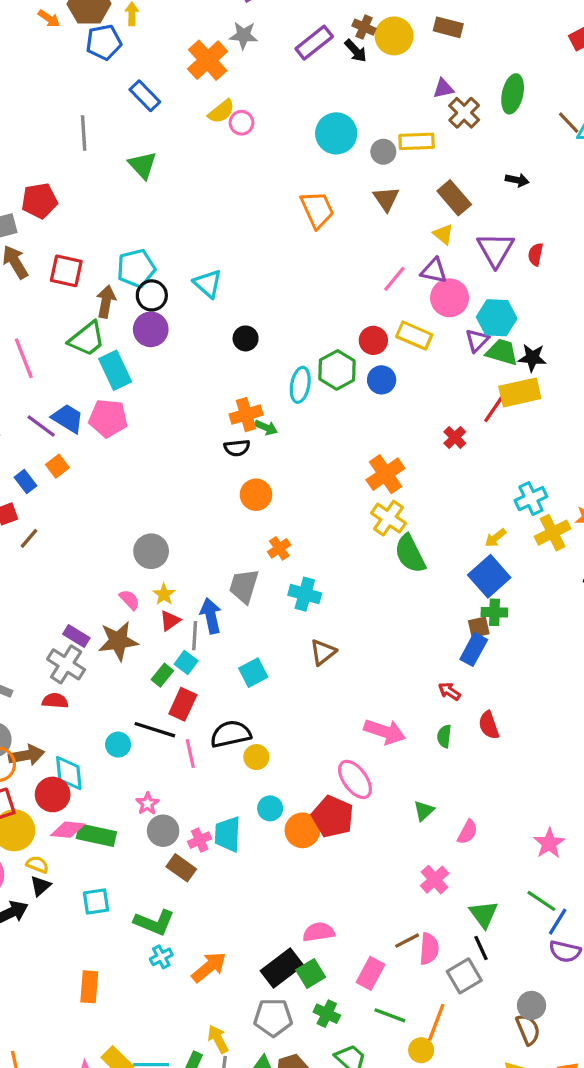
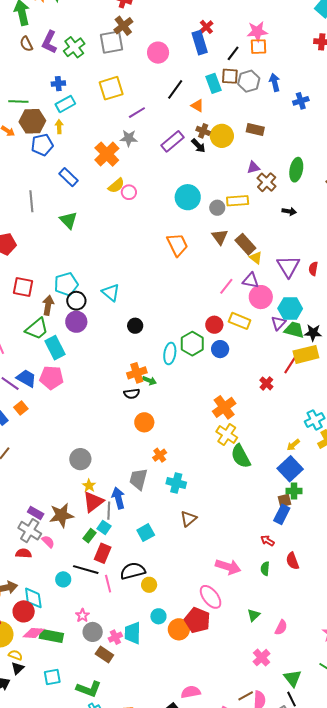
black arrow: (517, 180) -> (289, 211), moved
brown rectangle: (454, 198) -> (245, 244), moved
pink semicircle: (129, 600) -> (48, 542), moved
red triangle: (170, 621) -> (93, 502), size x1.6

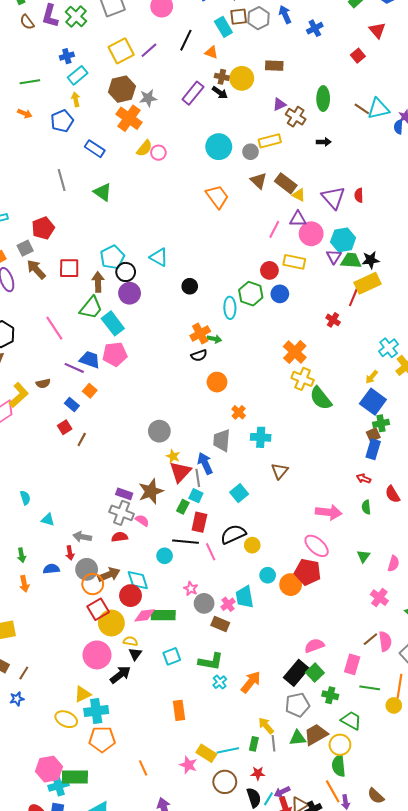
purple line: (137, 113) -> (149, 50), moved
brown hexagon: (32, 121) -> (122, 89), moved

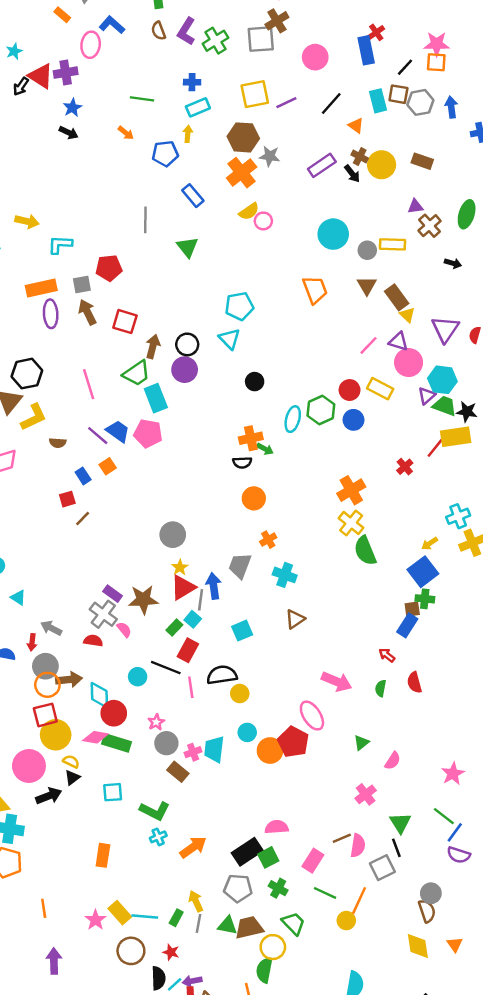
cyan pentagon: (112, 257) -> (239, 306), moved
yellow L-shape: (19, 395) -> (34, 417), moved
red circle: (131, 596) -> (114, 713), moved

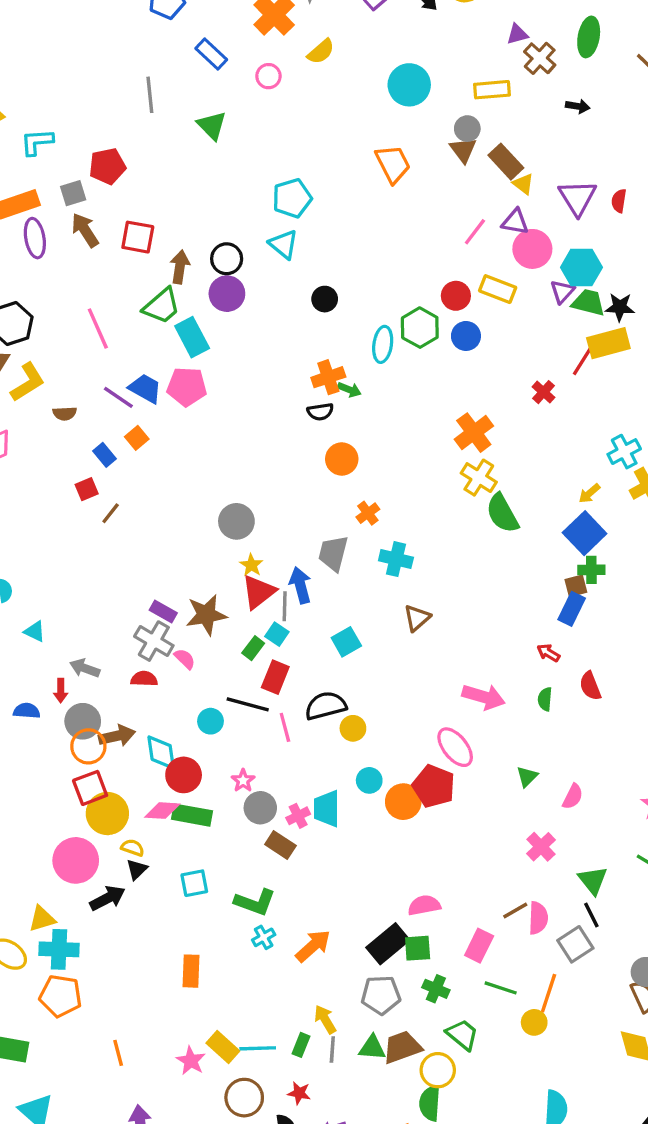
yellow semicircle: (249, 211) -> (321, 52), moved
pink circle: (263, 221) -> (268, 76), moved
gray circle: (367, 250) -> (467, 129), moved
green square: (268, 857) -> (418, 948), turned 30

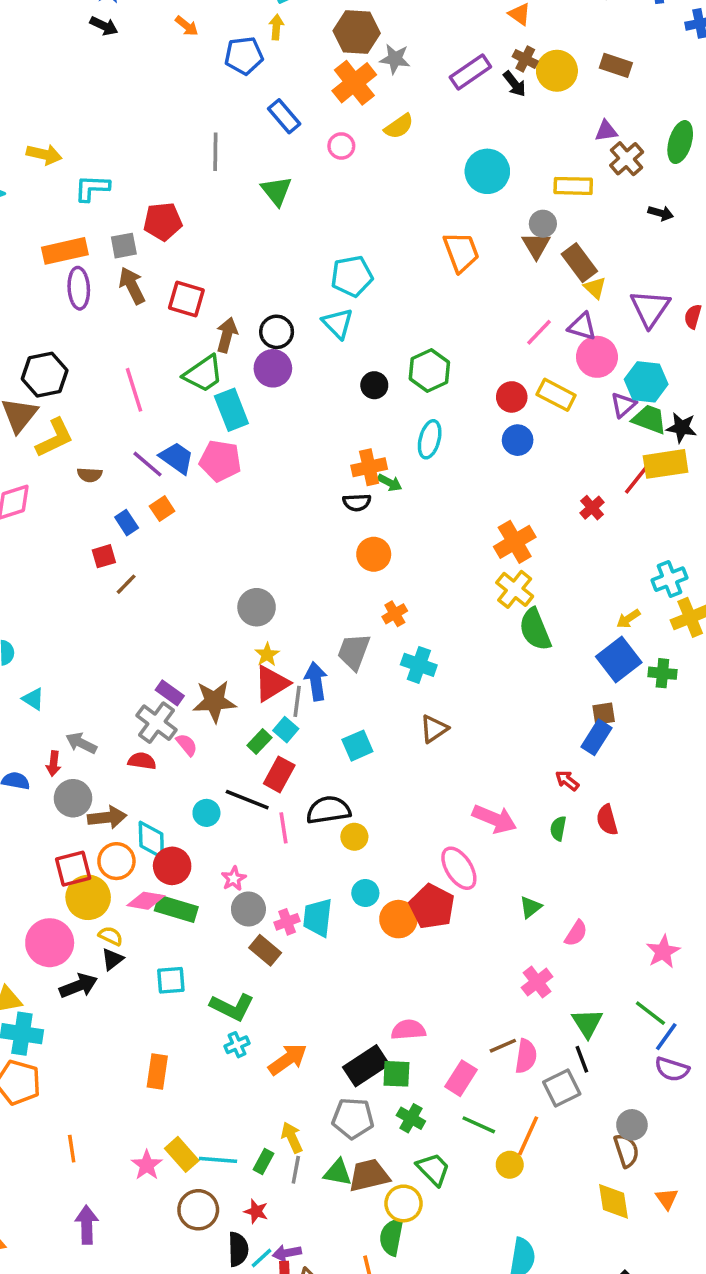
green hexagon: (420, 328) -> (429, 371), moved
green cross: (591, 570) -> (662, 673), moved
orange circle: (88, 746) -> (116, 861), moved

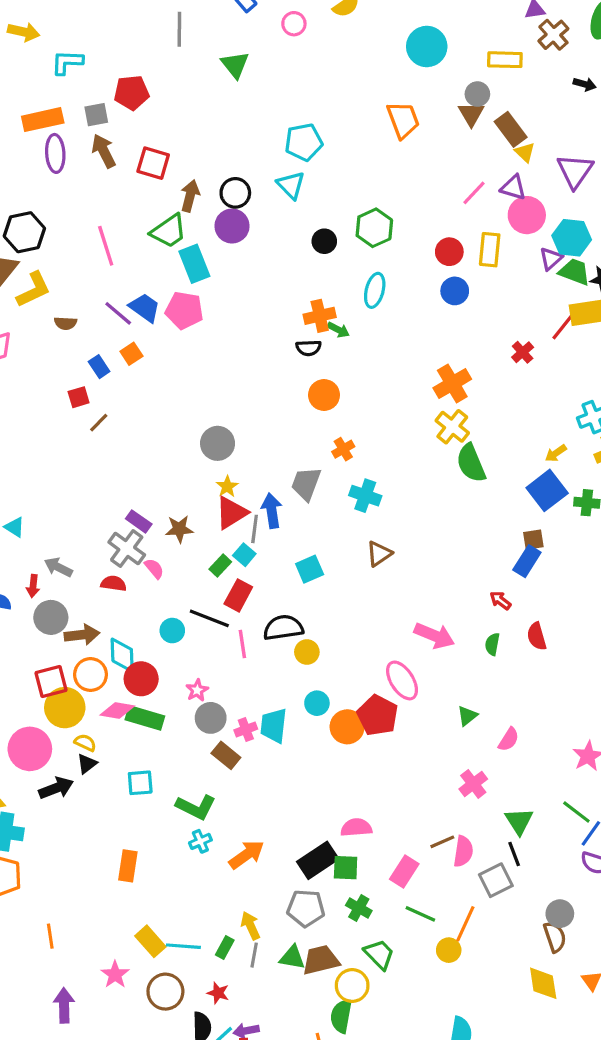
yellow rectangle: (556, 395) -> (490, 250), turned 68
brown star: (214, 701) -> (179, 529), size x0.7
pink star: (147, 1165) -> (115, 975), moved

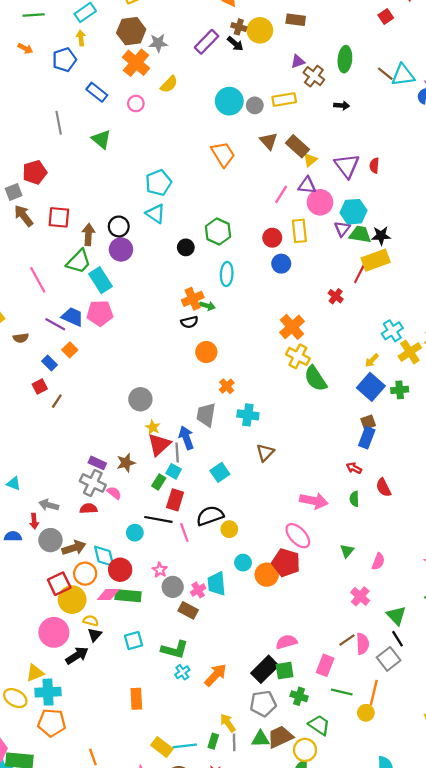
gray circle: (477, 94) -> (255, 105), moved
yellow triangle: (525, 152) -> (310, 160), turned 48

